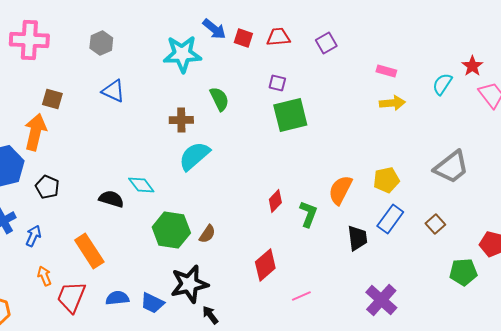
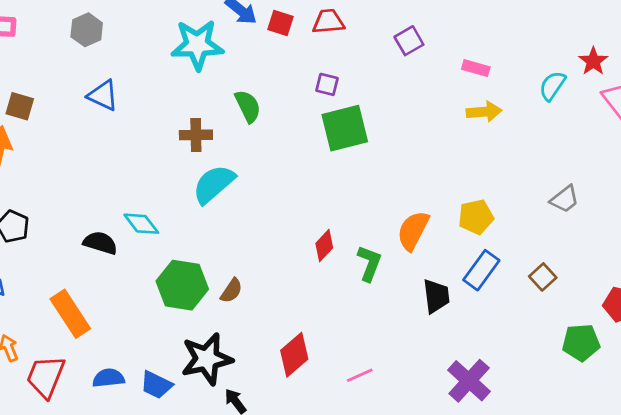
purple square: (326, 43) -> (409, 41), moved
gray trapezoid: (451, 167) -> (565, 199), size x0.6
red diamond: (265, 265) -> (294, 355), moved

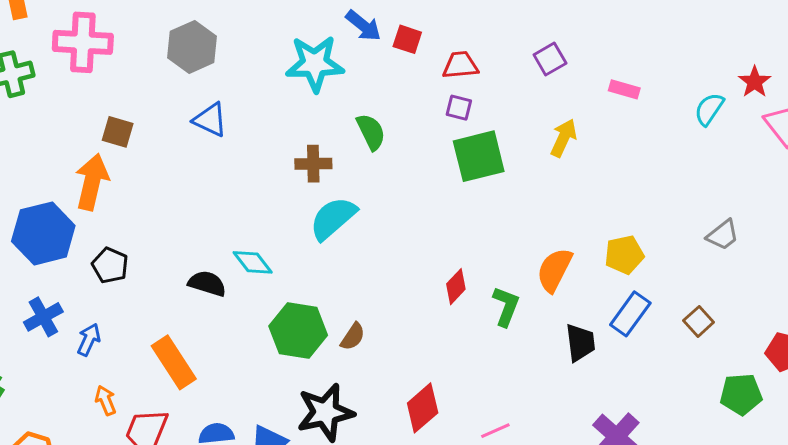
red trapezoid: (328, 22) -> (460, 65), moved
gray hexagon: (87, 30) -> (192, 47), size x1.4
yellow arrow: (484, 112) -> (564, 138), moved, turned -60

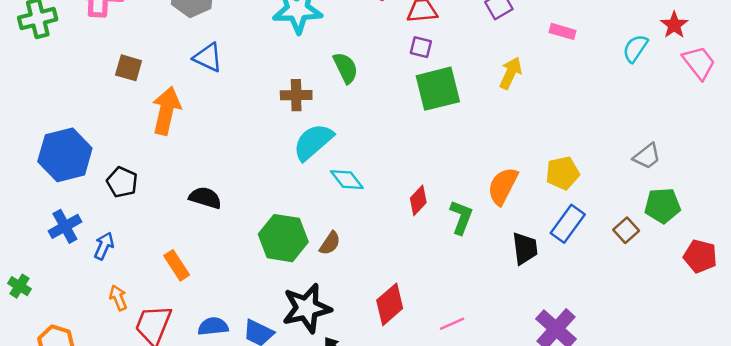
orange arrow: (92, 182) -> (166, 111), moved
cyan diamond: (253, 262) -> (347, 180), moved
orange rectangle: (174, 362) -> (177, 265), size x0.7
green pentagon: (741, 394) -> (663, 206), moved

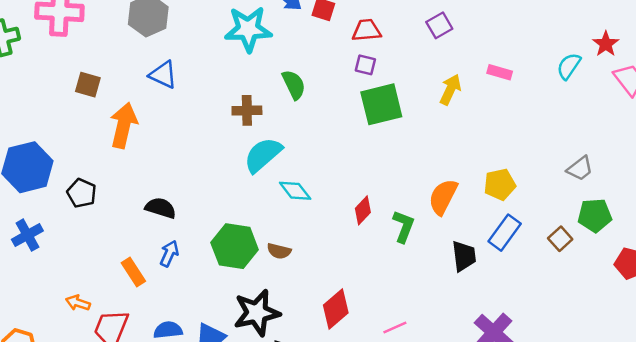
pink rectangle: (563, 31) -> (500, 72), moved
brown semicircle: (330, 243) -> (279, 251), turned 70
blue arrow: (104, 246) -> (169, 254), moved
orange arrow: (118, 298) -> (78, 303), turned -50

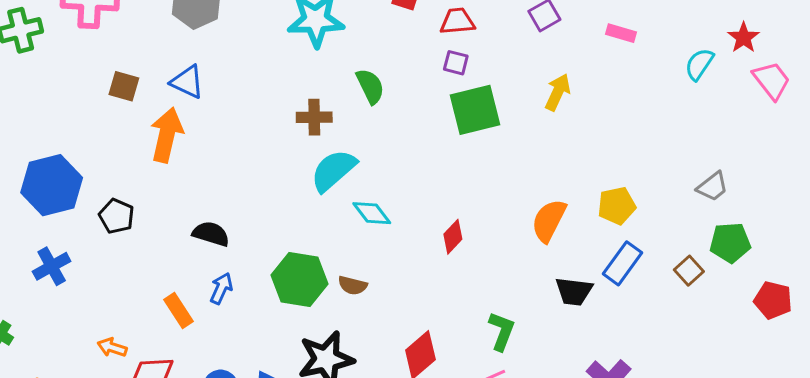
pink rectangle: (500, 72) -> (621, 33), moved
blue triangle: (163, 75) -> (187, 82), moved
green L-shape: (404, 226) -> (502, 331), moved
black trapezoid: (464, 256) -> (574, 291), turned 104

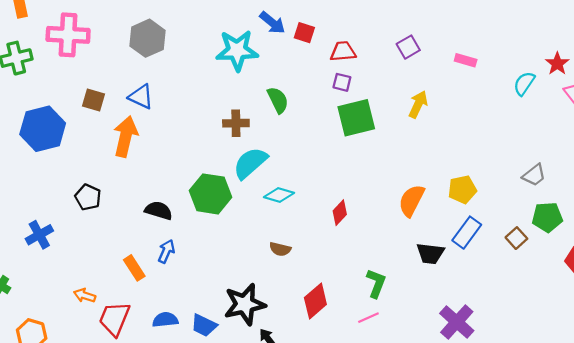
blue hexagon: (52, 185) -> (43, 129), moved
cyan diamond: (372, 213) -> (279, 195), turned -36
green hexagon: (299, 280) -> (211, 194), moved
brown semicircle: (353, 285) -> (280, 249), moved

